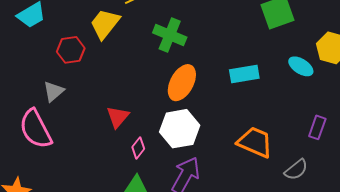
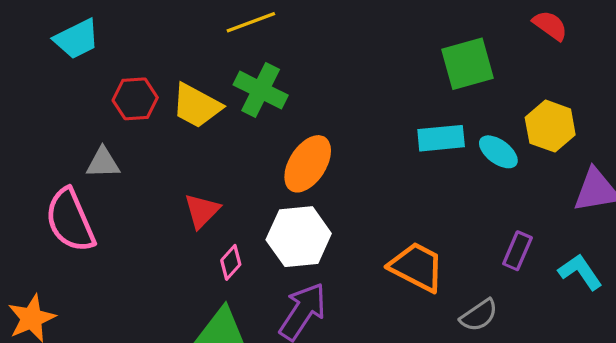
yellow trapezoid: (105, 24) -> (197, 106), moved, turned -104
green cross: (170, 35) -> (261, 90), moved
cyan rectangle: (244, 74) -> (441, 138), moved
gray triangle: (54, 91) -> (103, 163), turned 35

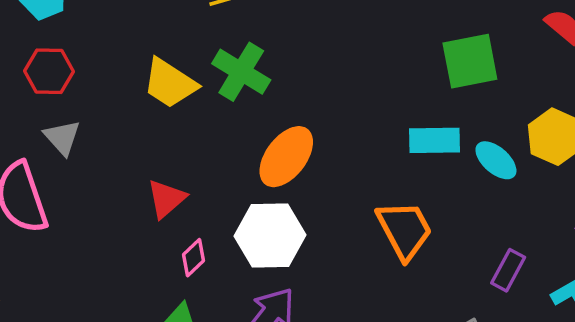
red hexagon: (135, 99) -> (49, 71), moved
gray triangle: (103, 163) -> (62, 137), turned 45
orange trapezoid: (417, 267) -> (404, 230), moved, turned 30

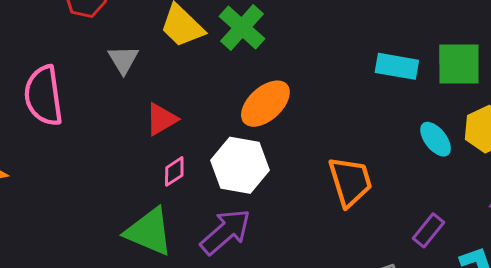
green square: (470, 61) -> (459, 64), moved
gray triangle: (62, 137) -> (123, 60), moved
cyan rectangle: (434, 140) -> (397, 66), moved

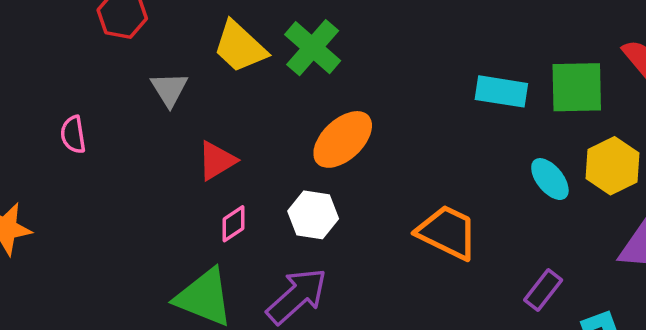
pink semicircle: (44, 96) -> (73, 135), size x0.5
white hexagon: (240, 165) -> (313, 215), size x0.7
orange trapezoid: (350, 182) -> (447, 232), turned -46

